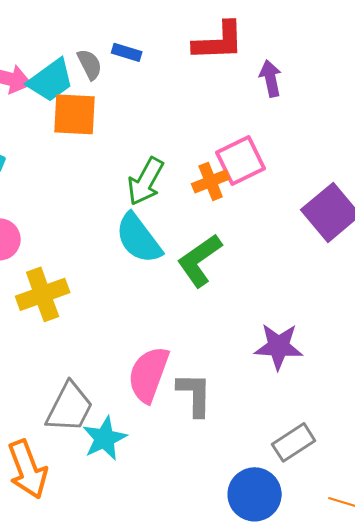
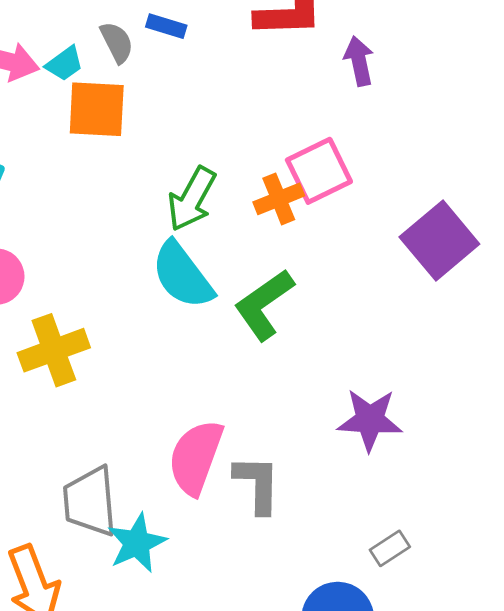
cyan trapezoid: (51, 80) -> (65, 64), size x0.6
gray trapezoid: (70, 407) -> (90, 501), turned 148
gray rectangle: (294, 442) -> (390, 548), size x0.7

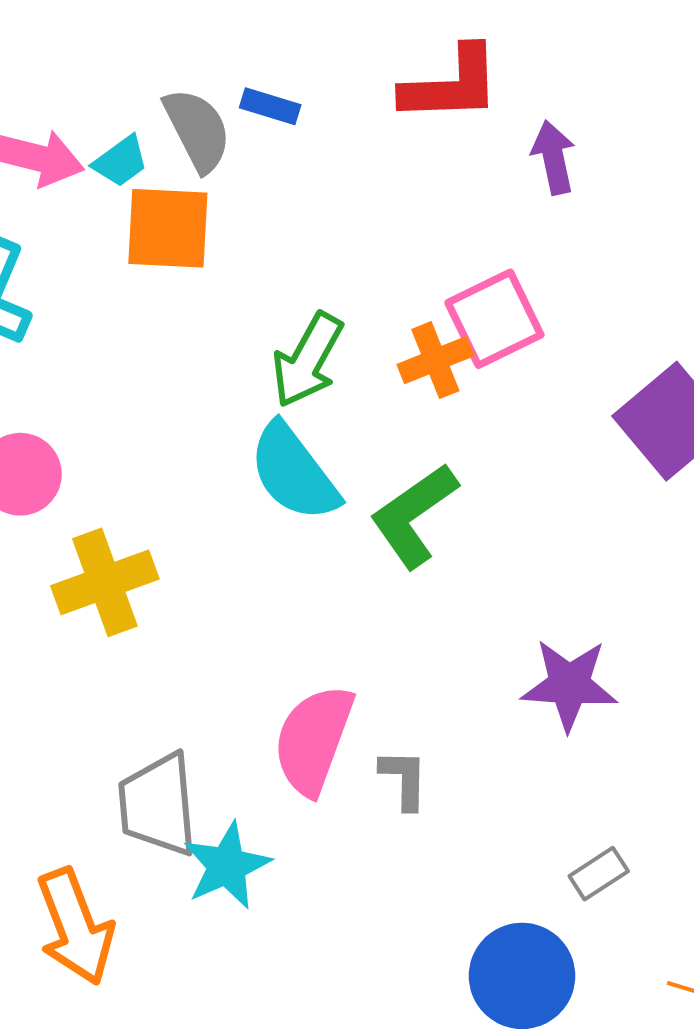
gray semicircle: (117, 42) -> (197, 130), size x1.4
gray L-shape: (257, 484) -> (404, 779), size x0.7

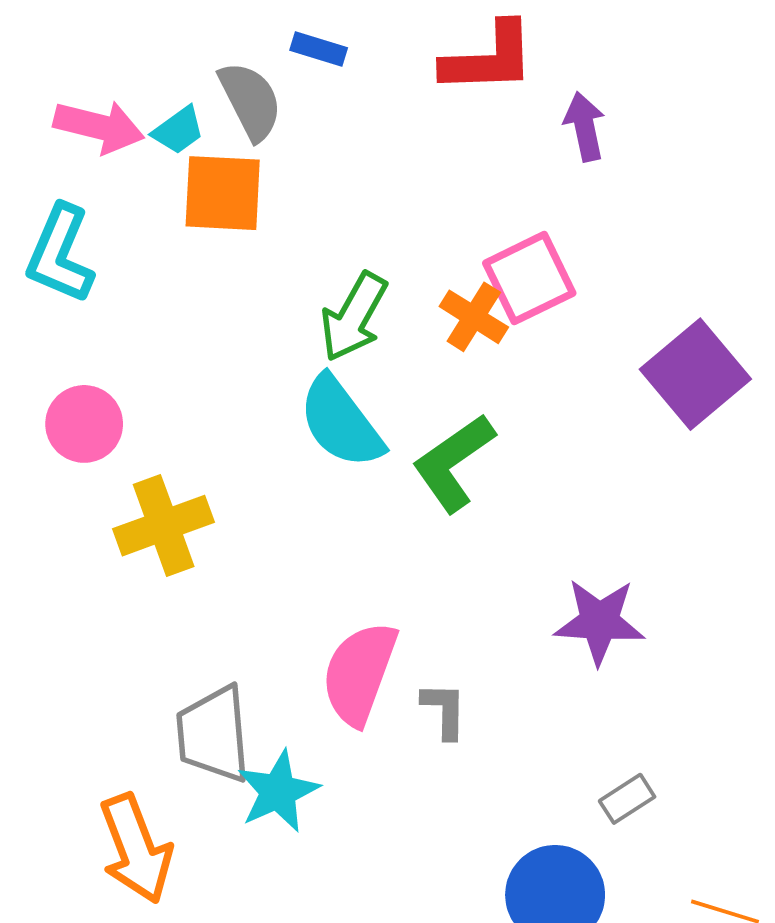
blue rectangle: (270, 106) -> (319, 49), moved
orange cross: (435, 360) -> (474, 317), turned -36

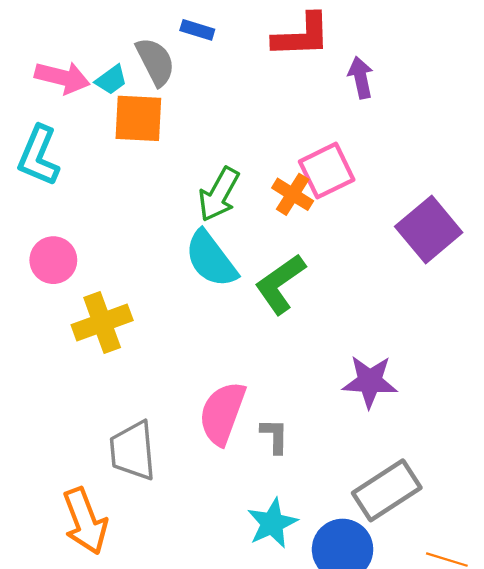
cyan star: (278, 791) -> (272, 523), moved
gray rectangle: (627, 799) -> (387, 490), size x2.0

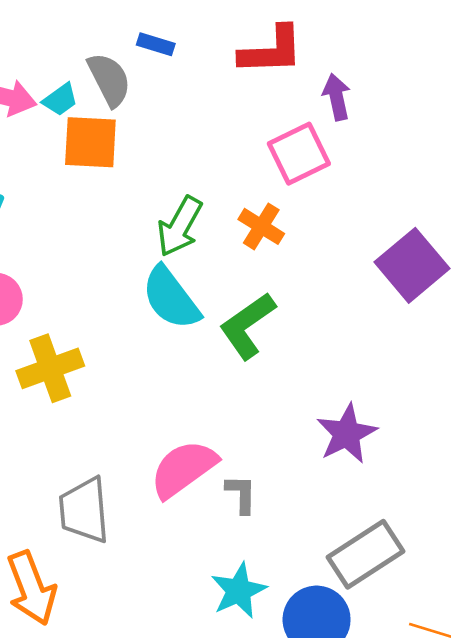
pink square: (327, 171) -> (299, 154), moved
purple star: (370, 381) -> (347, 434), turned -30
pink semicircle: (222, 413) -> (183, 469), turned 34

